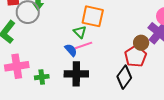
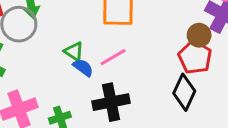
green triangle: (80, 32) -> (74, 51), moved
blue semicircle: (71, 50) -> (83, 68), moved

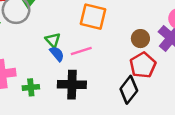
brown circle: (199, 35) -> (140, 39), moved

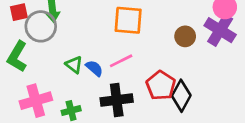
green triangle: (53, 40) -> (74, 65), moved
red pentagon: (143, 65) -> (161, 85), moved

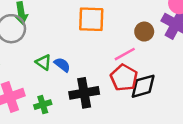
pink line: (121, 61) -> (125, 54), moved
black diamond: (181, 96) -> (143, 86), turned 48

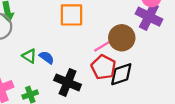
brown circle: (144, 32) -> (122, 38), moved, size x1.5
black cross: (84, 93) -> (68, 82), turned 35

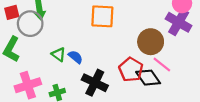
pink line: (103, 46) -> (162, 65), moved, turned 66
black diamond: (121, 74) -> (148, 78), turned 70

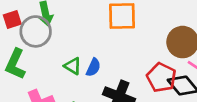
blue semicircle: (75, 57) -> (93, 67), turned 80

